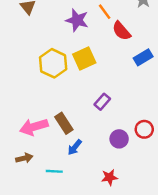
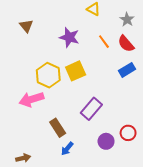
orange line: (105, 12) -> (104, 42), moved
red semicircle: (121, 31) -> (126, 44), moved
purple rectangle: (102, 102) -> (91, 109), size x1.5
pink arrow: (34, 127) -> (31, 99), moved

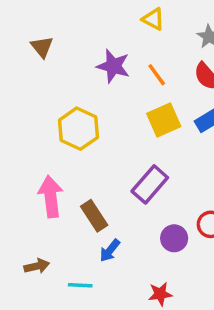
orange line: (104, 42) -> (157, 75), moved
yellow square: (76, 71) -> (164, 120), moved
pink arrow: (31, 99) -> (51, 197), moved, turned 100

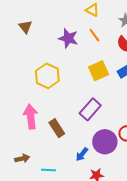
orange line: (157, 75) -> (94, 35), moved
purple circle: (174, 238) -> (105, 142), size x1.5
blue arrow: (110, 250) -> (82, 154), moved

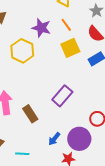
yellow square: (99, 71) -> (70, 48), moved
yellow hexagon: (47, 76) -> (22, 51), moved
purple circle: (105, 142) -> (79, 139), moved

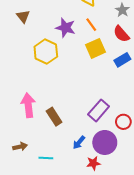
purple rectangle: (62, 96) -> (99, 110), moved

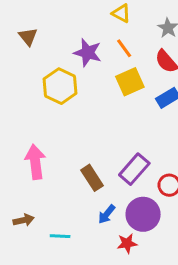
brown rectangle: (54, 117) -> (92, 178), moved

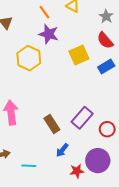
orange line: (124, 48) -> (44, 12), moved
purple circle: (143, 214) -> (98, 161), moved

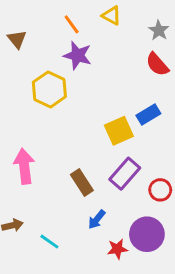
yellow square: (79, 55) -> (119, 131), moved
blue rectangle: (106, 67) -> (148, 115), moved
cyan line: (29, 166) -> (49, 242), turned 32

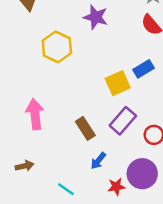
purple star: (77, 55) -> (96, 17), moved
cyan line: (49, 242) -> (66, 189), moved

